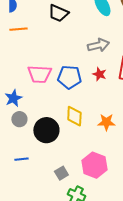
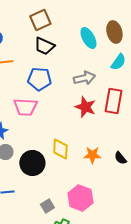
red star: (99, 74) -> (85, 107), size x1.5
blue pentagon: (69, 77) -> (39, 79), moved

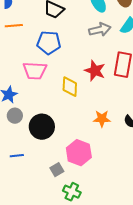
gray arrow: (84, 78) -> (100, 30), moved
yellow diamond: (60, 149) -> (70, 87), moved
pink hexagon: (80, 198) -> (79, 153), moved

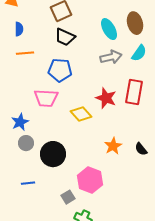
yellow diamond: (70, 87) -> (81, 114), turned -45
orange star: (102, 119) -> (113, 146), turned -30

